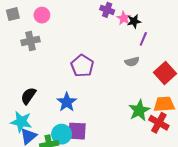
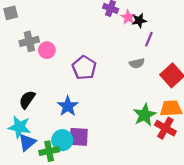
pink circle: (42, 15) -> (47, 50), moved

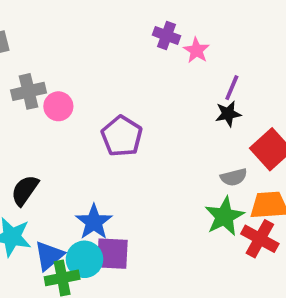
black star: (139, 20) -> (228, 114), moved
gray semicircle: (137, 63) -> (234, 177), moved
blue star: (68, 106) -> (94, 222), moved
blue triangle: (27, 142) -> (49, 256), moved

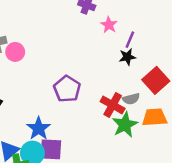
pink star: (196, 50) -> (109, 25), moved
purple pentagon: (122, 136) -> (67, 89), moved
red cross: (260, 239) -> (113, 105), moved

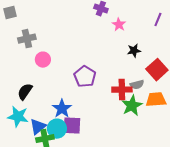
purple line: (130, 40) -> (158, 20), moved
pink circle: (15, 52) -> (43, 60), moved
red cross: (113, 105) -> (122, 90), turned -30

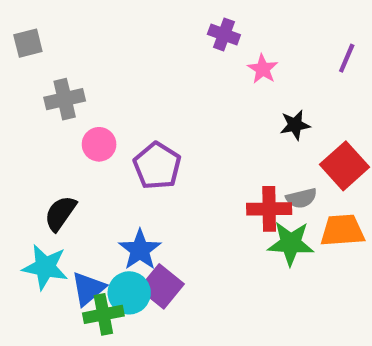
purple pentagon: (85, 77) -> (157, 166), moved
green star: (132, 106) -> (291, 243), turned 30
purple square: (72, 126) -> (161, 286), turned 36

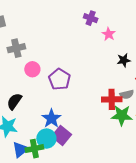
blue triangle: (88, 289) -> (20, 150), moved

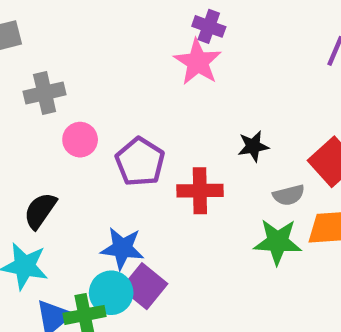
pink star: (109, 34) -> (198, 62), moved, size x1.5
black star: (124, 60) -> (253, 146), moved
red cross: (112, 99) -> (200, 191), moved
blue star: (51, 118) -> (122, 248), turned -30

